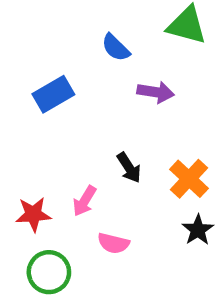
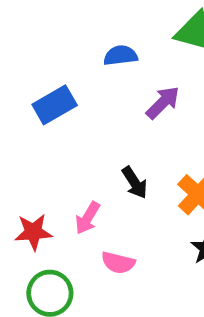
blue semicircle: (116, 48) -> (120, 56), turned 128
purple arrow: (156, 92) -> (163, 103), turned -54

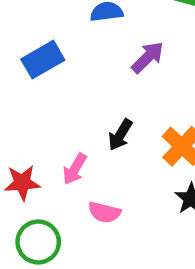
black arrow: (135, 183) -> (120, 135), turned 64

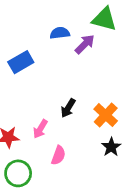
purple arrow: (148, 57) -> (85, 44), moved
pink semicircle: (104, 212) -> (58, 155), turned -84

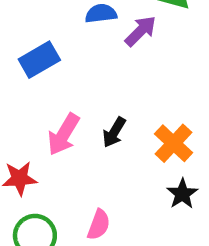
pink arrow: (40, 129) -> (64, 134), moved, size x1.4
pink semicircle: (58, 155) -> (99, 225), moved

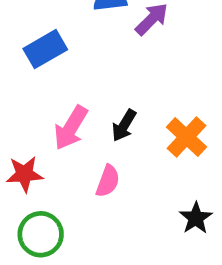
black star: (182, 194) -> (196, 218), moved
pink semicircle: (99, 225) -> (108, 181), moved

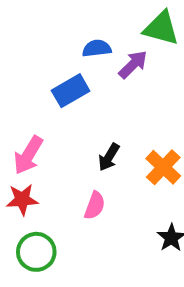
blue rectangle: (45, 49) -> (71, 91), moved
pink arrow: (71, 128) -> (28, 155), moved

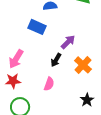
purple arrow: (133, 64) -> (68, 42), moved
blue rectangle: (71, 91) -> (37, 27), turned 54

